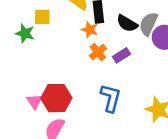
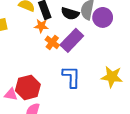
purple rectangle: (121, 55) -> (72, 40), size x1.6
pink triangle: (35, 101) -> (11, 94), turned -32

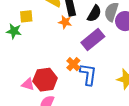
black semicircle: (70, 14) -> (94, 14), turned -84
orange cross: (52, 42) -> (73, 64), moved

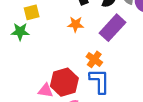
orange star: (65, 22) -> (76, 24), moved
blue L-shape: (88, 74) -> (99, 81), moved

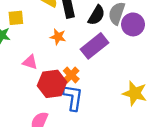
red hexagon: (64, 82) -> (52, 84), moved
pink triangle: (46, 91) -> (30, 62), moved

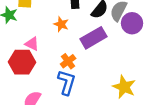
red hexagon: (52, 84) -> (22, 62), moved

